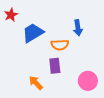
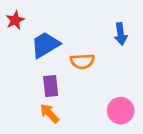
blue arrow: (78, 28) -> (121, 34), moved
purple rectangle: (55, 66) -> (51, 86), moved

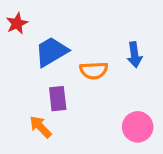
blue arrow: (121, 34) -> (135, 55), moved
orange arrow: (49, 113) -> (40, 127), moved

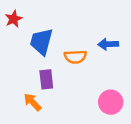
blue trapezoid: (51, 52) -> (41, 42), turned -44
blue arrow: (135, 55) -> (108, 44), turned 96

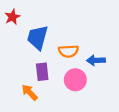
blue arrow: (108, 44) -> (96, 60), moved
pink circle: (111, 102) -> (75, 80), moved

